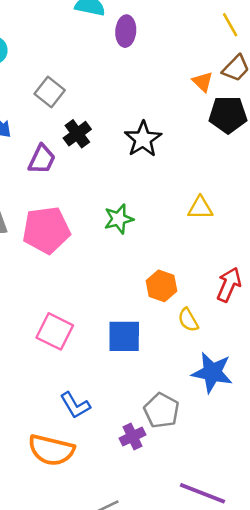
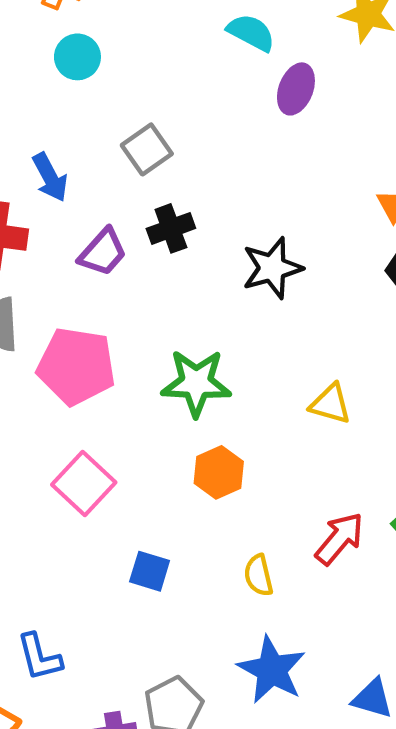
green star: (119, 219) -> (196, 383), size x1.4
orange hexagon: (161, 286) -> (219, 472), moved
pink square: (55, 331) -> (84, 483), moved
blue square: (124, 336) -> (150, 571), size x0.7

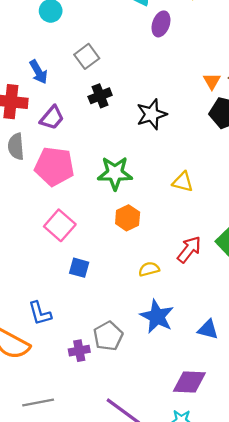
purple trapezoid: (103, 252) -> (52, 118), moved
blue square: (150, 571) -> (79, 268), moved
yellow semicircle: (259, 575) -> (149, 269), turned 90

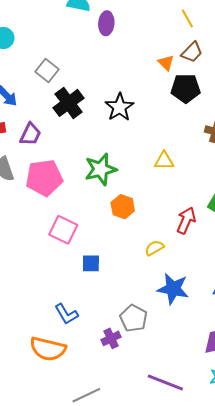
black cross: (100, 96) -> (69, 103), size x1.4

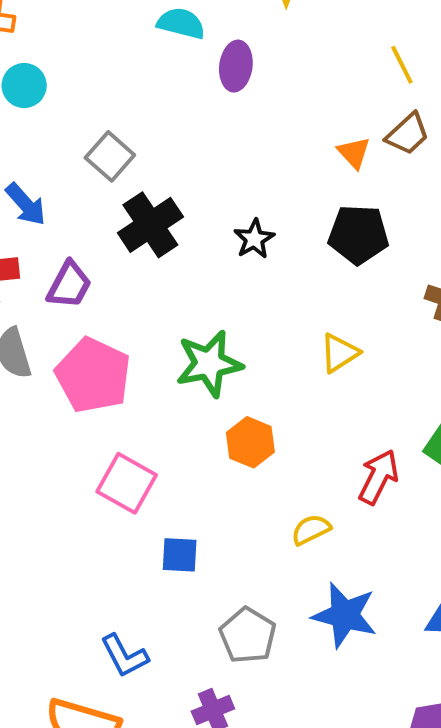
black pentagon: (186, 88) -> (358, 234), moved
black star: (120, 107) -> (254, 239), size x0.7
yellow triangle: (164, 161) -> (339, 353), turned -35
pink pentagon: (44, 178) -> (93, 375), turned 30
gray pentagon: (134, 318) -> (248, 635), moved

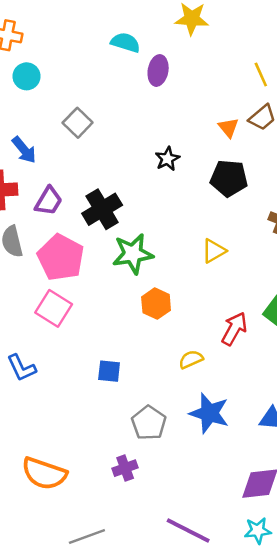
black cross: (150, 225) -> (102, 209), moved
black star: (254, 239) -> (167, 159), moved
pink square: (127, 483) -> (54, 308), moved
blue L-shape: (124, 656) -> (22, 368), moved

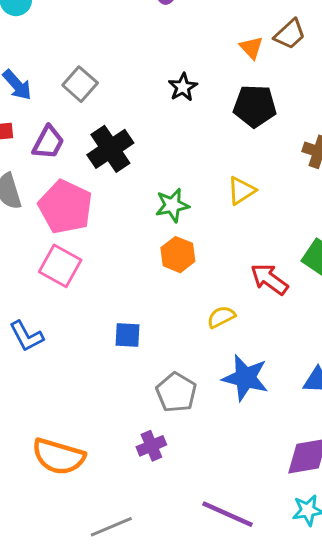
gray square: (78, 123) -> (80, 84), moved
green star: (133, 254) -> (172, 205), moved, size x0.7
red arrow: (234, 329) -> (269, 279), turned -80

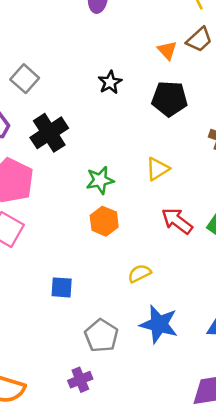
red arrow: (269, 279) -> (177, 221), moved

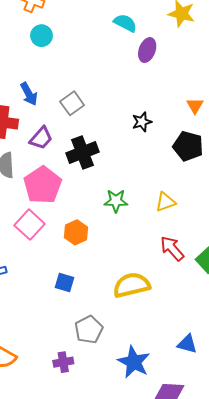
orange hexagon: (104, 221) -> (76, 232), moved
yellow semicircle: (140, 273) -> (132, 285), size x1.8
blue star: (159, 324) -> (134, 362), moved

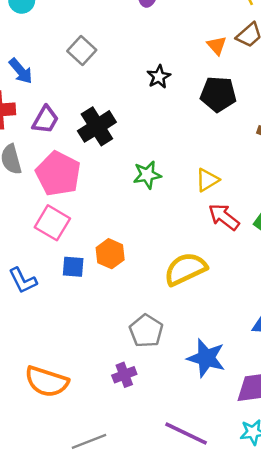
gray square: (72, 103) -> (82, 51), moved
yellow triangle: (165, 202) -> (207, 180), moved
orange hexagon: (76, 232) -> (110, 254), moved
blue square: (65, 283) -> (73, 267), moved

